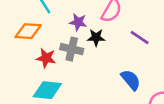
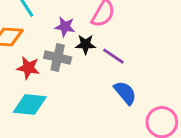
purple line: (140, 38) -> (113, 56), moved

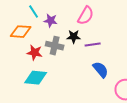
purple star: (65, 27) -> (51, 21), moved
purple line: (113, 56) -> (93, 45), turned -42

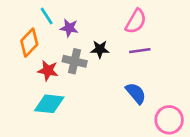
pink semicircle: (86, 16) -> (136, 21), moved
orange diamond: (21, 32) -> (29, 43), turned -50
purple line: (93, 45) -> (140, 51), moved

